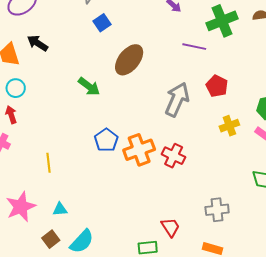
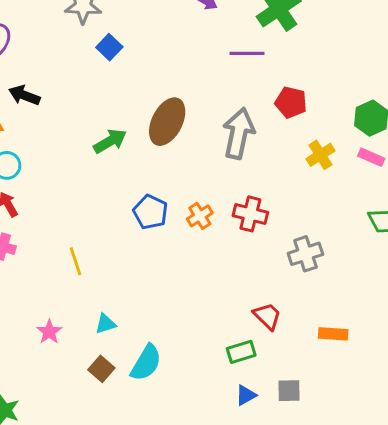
brown ellipse: (129, 60) -> (167, 122), moved
green arrow: (89, 86) -> (110, 141), turned -55
orange cross: (139, 150) -> (200, 216), size x0.6
pink star: (21, 207) -> (49, 332), size x0.6
gray cross: (217, 210) -> (305, 254), moved

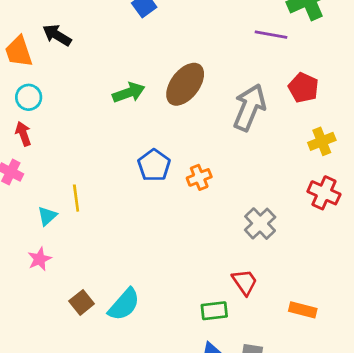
red cross: (250, 214) -> (324, 193), moved
gray cross: (305, 254) -> (260, 224), moved, turned -36
cyan triangle: (105, 324) -> (47, 216), moved, turned -35

